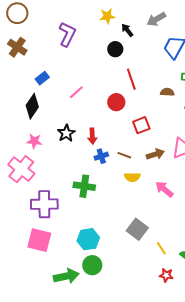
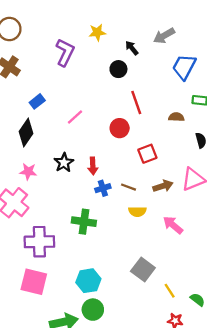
yellow star: (107, 16) -> (97, 32), moved

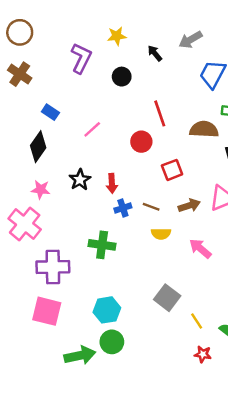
black circle: (118, 69) -> (122, 77), moved
blue rectangle: (37, 101) -> (50, 112), turned 72
brown semicircle: (176, 117) -> (204, 129), size x1.6

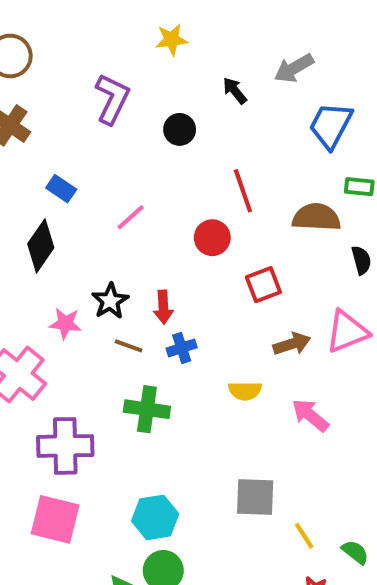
yellow star: (117, 36) -> (171, 40), moved
pink star: (41, 190) -> (65, 323), moved
brown line: (151, 207) -> (129, 346), moved
gray square: (167, 298) -> (255, 497), turned -35

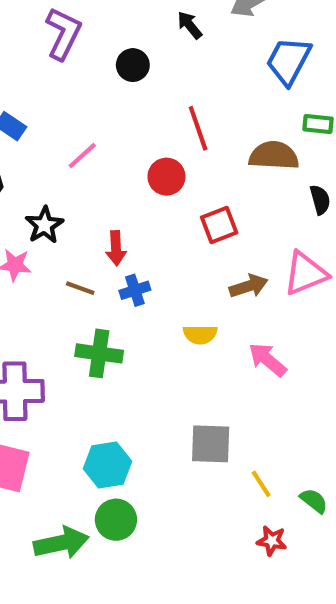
black star: (110, 301) -> (44, 225), moved

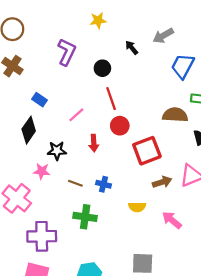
red line: (198, 128) -> (111, 99), moved
black star: (44, 225) -> (57, 151), turned 30
red square: (219, 225) -> (147, 151), size x1.5
red arrow: (116, 248) -> (94, 143), moved
blue cross: (135, 290) -> (104, 184), turned 32

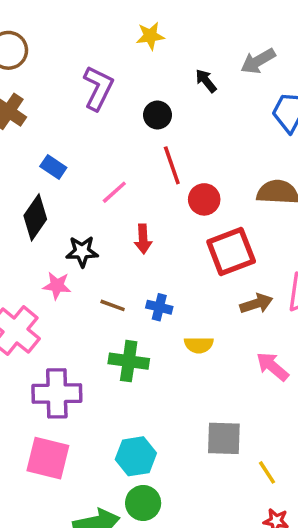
red circle: (120, 126) -> (204, 199), moved
yellow semicircle: (137, 207) -> (199, 345), moved

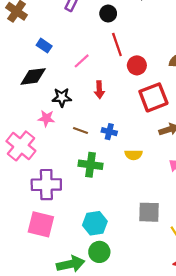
black diamond: (35, 217) -> (33, 76), turned 48

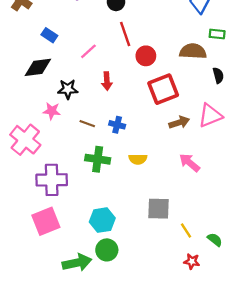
yellow semicircle: (134, 155) -> (138, 159), moved
pink square: (41, 224) -> (46, 221), turned -36

